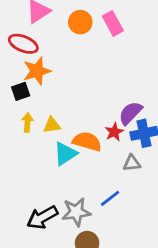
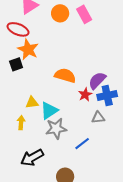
orange star: (37, 71) -> (28, 49), turned -30
yellow arrow: (27, 122) -> (21, 123), moved
yellow triangle: (52, 125) -> (32, 103), moved
orange semicircle: (87, 141) -> (65, 75), moved
gray star: (76, 212) -> (56, 129), moved

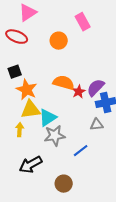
orange circle: (60, 13) -> (59, 41), moved
orange star: (28, 49) -> (27, 90), moved
red star: (85, 94) -> (79, 92), moved
yellow triangle: (32, 103) -> (31, 110), size x1.5

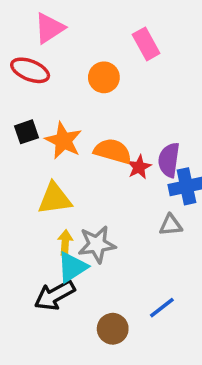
purple semicircle: (96, 88) -> (169, 160), turned -36
orange star: (27, 90) -> (63, 141), moved
cyan triangle: (48, 118) -> (72, 267), moved
yellow arrow: (20, 130) -> (65, 243), moved
blue line: (81, 151) -> (162, 308), moved

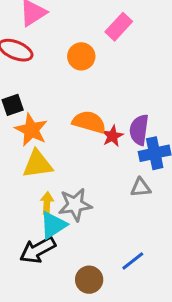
pink rectangle: (146, 44) -> (119, 27), turned 72
orange star: (63, 141) -> (31, 130), moved

